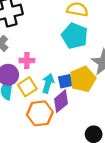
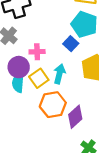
blue square: (65, 81) -> (71, 44), moved, turned -32
purple diamond: (61, 101) -> (75, 117), moved

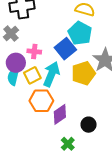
blue square: (71, 44) -> (65, 49), size x1.5
cyan arrow: (60, 74) -> (51, 74), size x1.4

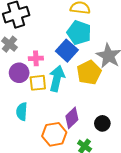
yellow square: (32, 75) -> (38, 83), turned 30
cyan semicircle: (13, 77) -> (22, 112), moved
orange hexagon: (41, 101) -> (54, 134), moved

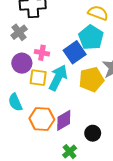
cyan semicircle: (22, 112) -> (15, 102), turned -42
orange hexagon: (54, 134) -> (42, 119), moved

